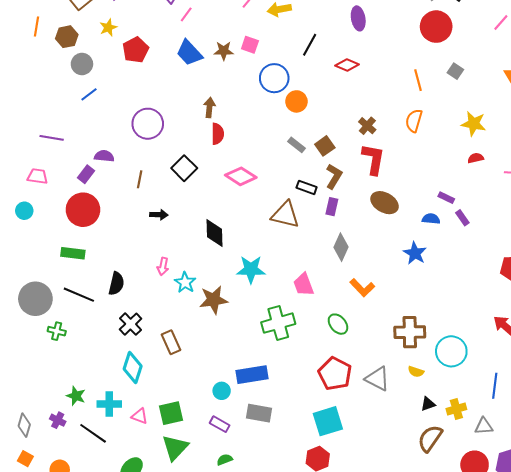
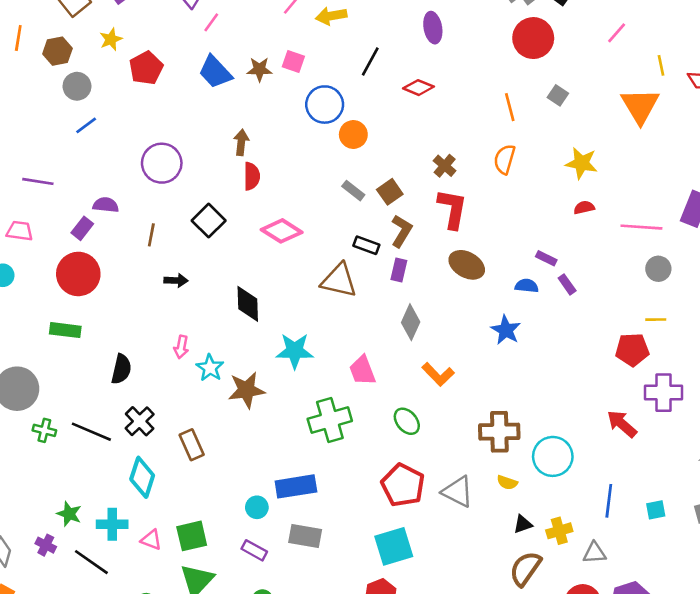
black line: (79, 295) -> (91, 432), moved

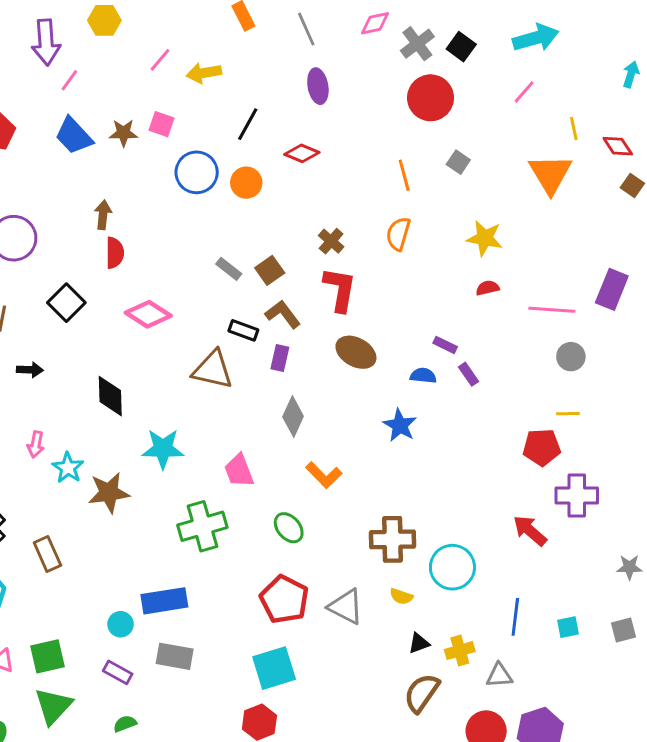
orange circle: (353, 134) -> (246, 183), moved
brown L-shape: (402, 231) -> (283, 314), turned -68

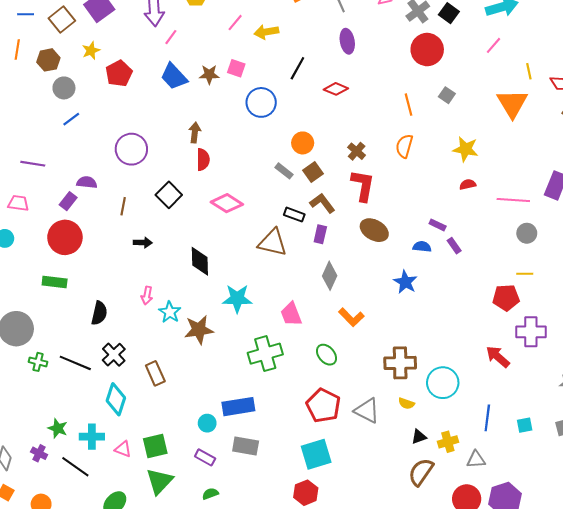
orange circle: (246, 183) -> (303, 143), moved

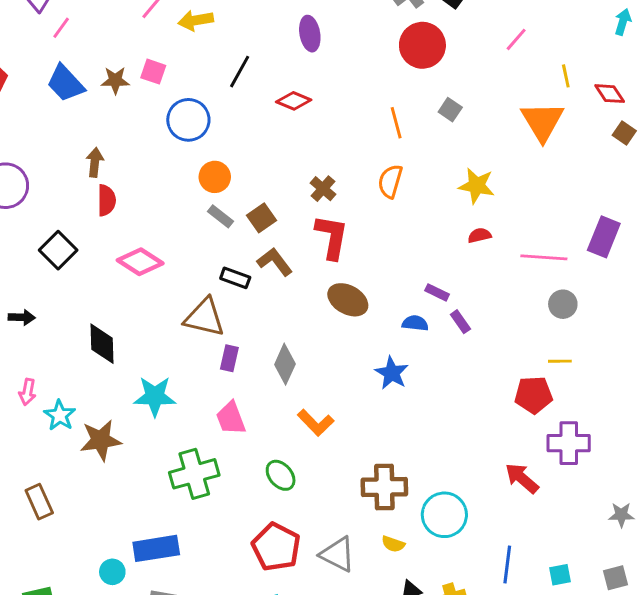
orange circle: (303, 143) -> (215, 177), moved
purple rectangle: (320, 234) -> (229, 358), moved

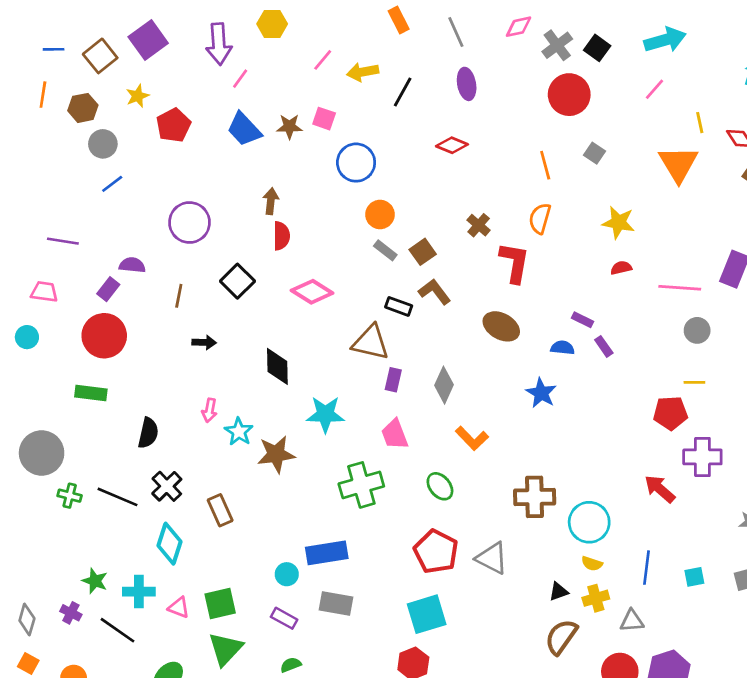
black line: (240, 72) -> (403, 92), moved
red L-shape: (332, 237) -> (515, 262), moved
yellow semicircle: (393, 544) -> (592, 564), moved

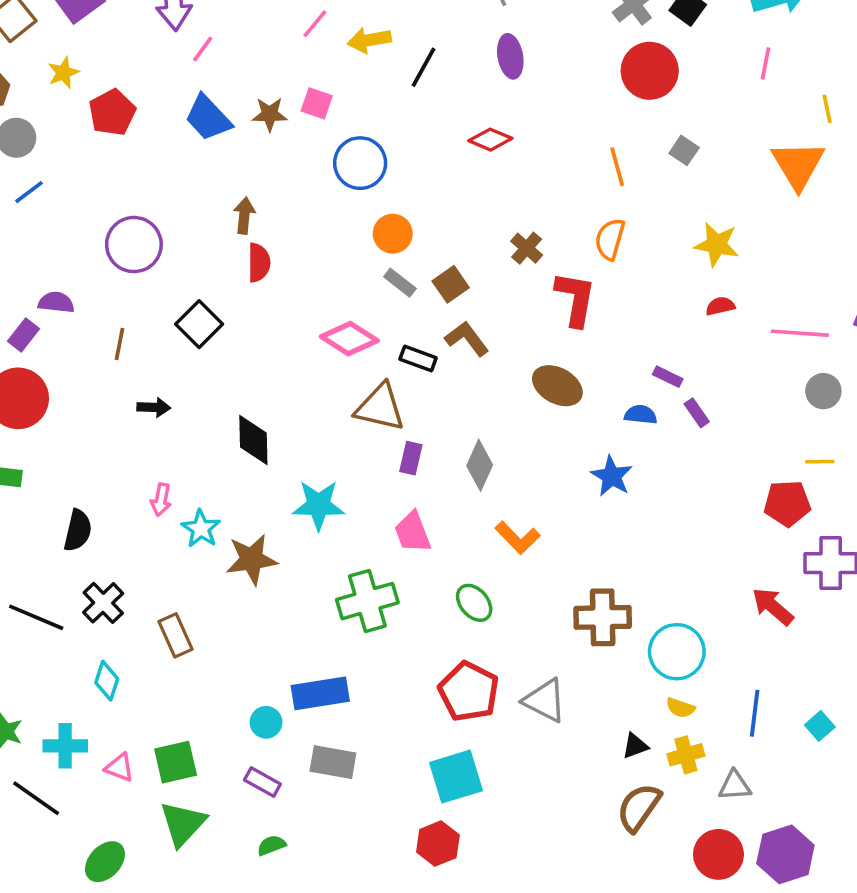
pink line: (654, 89) -> (766, 64), turned -30
pink diamond: (312, 292) -> (349, 339), moved
cyan diamond: (169, 544) -> (107, 681), size x0.7
cyan square: (694, 577) -> (820, 726), turned -30

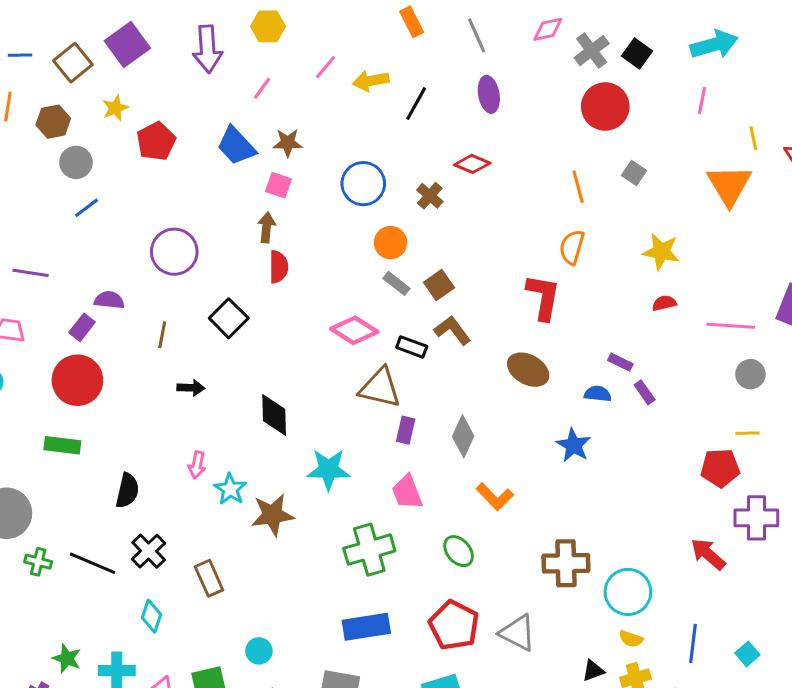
pink line: (203, 49) -> (262, 88), moved
pink square: (317, 103) -> (279, 185), moved
brown cross: (527, 248) -> (430, 196), moved
blue rectangle: (320, 693) -> (366, 627), moved
cyan circle: (266, 722) -> (259, 651), moved

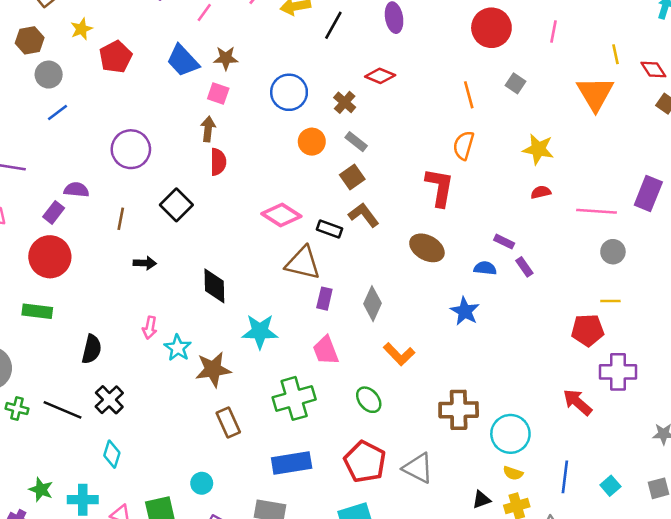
pink line: (702, 100) -> (553, 32), moved
gray rectangle: (397, 283) -> (356, 142), moved
brown rectangle: (209, 578) -> (228, 423), moved

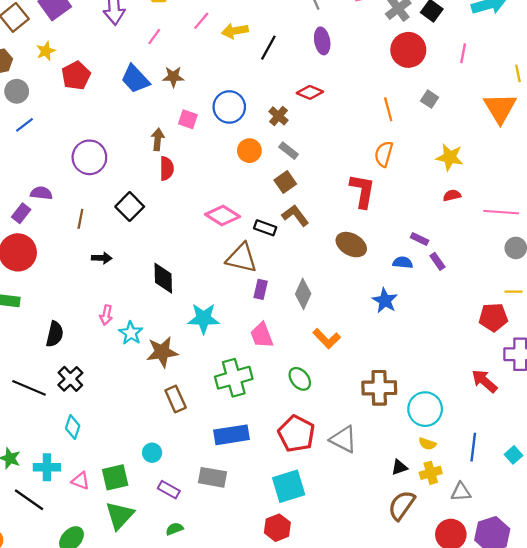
pink square: (218, 94) -> (188, 119), moved

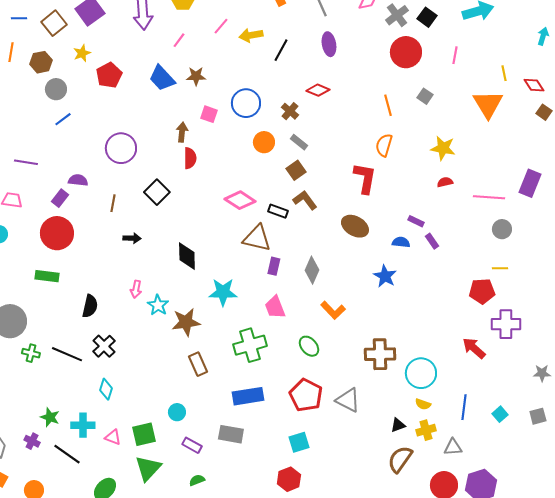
cyan square: (289, 486) -> (299, 442), size x0.7

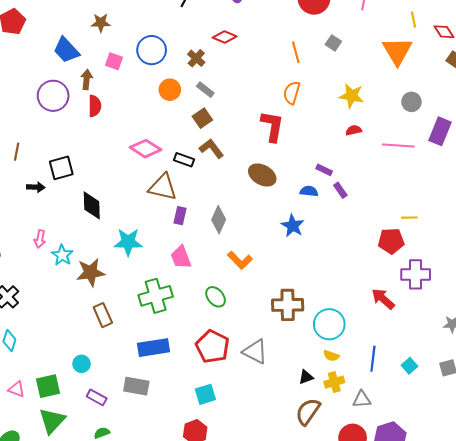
blue trapezoid: (162, 78) -> (66, 50), moved
purple circle: (121, 148) -> (53, 96), moved
black square: (157, 192) -> (61, 168), moved, turned 30
gray circle: (502, 229) -> (411, 102), moved

